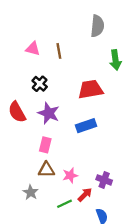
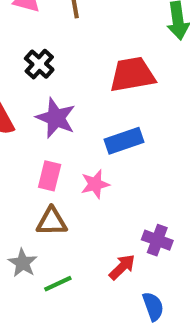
pink star: (70, 175) -> (95, 184), moved
green line: (65, 204) -> (58, 284), moved

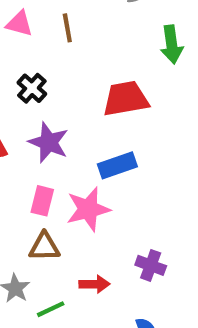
pink star: (95, 184) -> (88, 209), size x1.5
red arrow: (122, 267) -> (94, 284), moved, turned 44

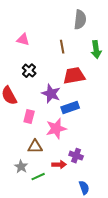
brown line: (67, 28) -> (62, 47), moved
purple star: (49, 142) -> (51, 94), moved
pink rectangle: (42, 201) -> (29, 117), moved
purple cross: (151, 265) -> (76, 156), moved

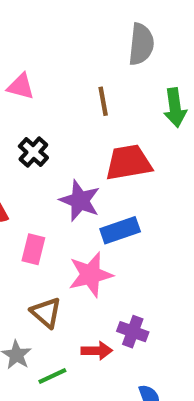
brown triangle: (35, 147) -> (46, 313), turned 42

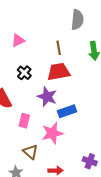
pink triangle: (21, 86) -> (18, 41), turned -40
red trapezoid: (129, 163) -> (59, 72), moved
purple cross: (133, 332) -> (90, 161), moved

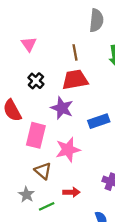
pink triangle: (18, 41) -> (29, 44), turned -40
blue rectangle: (67, 111) -> (99, 121), moved
pink rectangle: (24, 121) -> (36, 135), size x1.5

